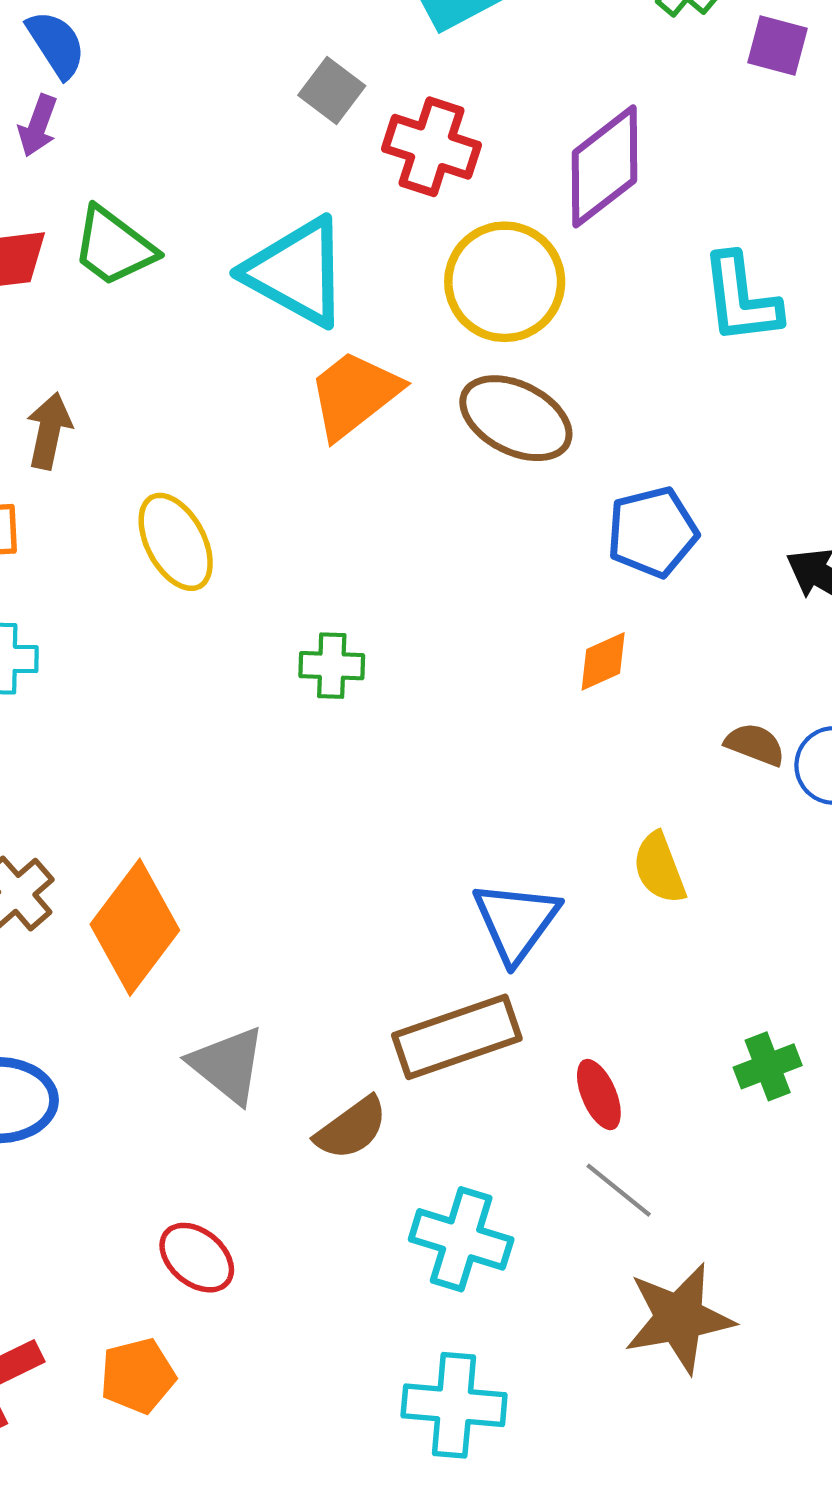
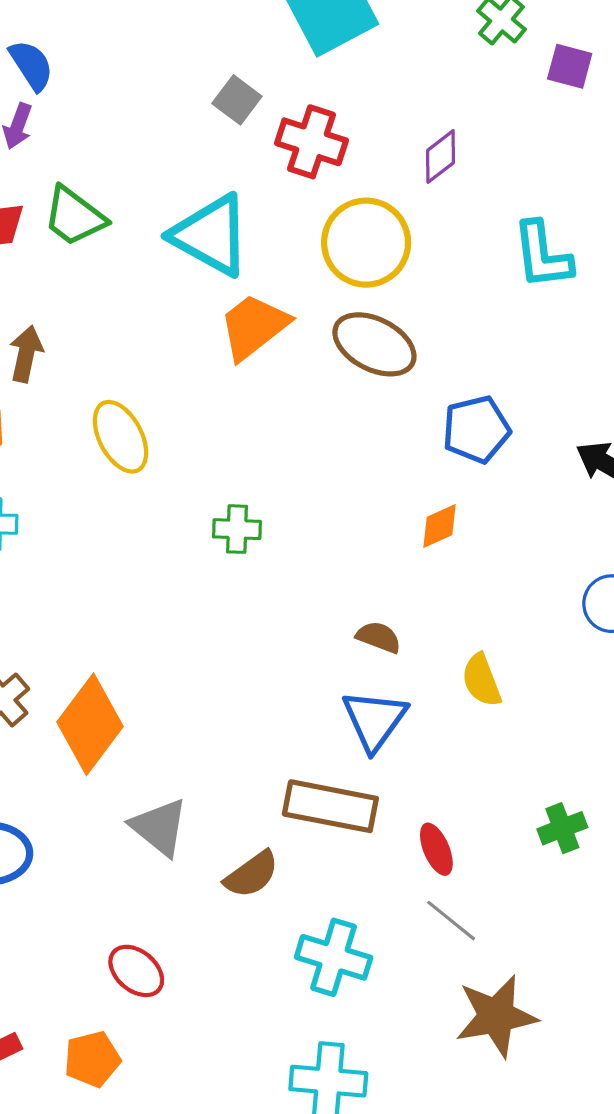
purple diamond: (605, 166) -> (441, 157), size x0.6
brown semicircle: (755, 744) -> (379, 637), moved
brown rectangle: (457, 1037) -> (330, 806), turned 30

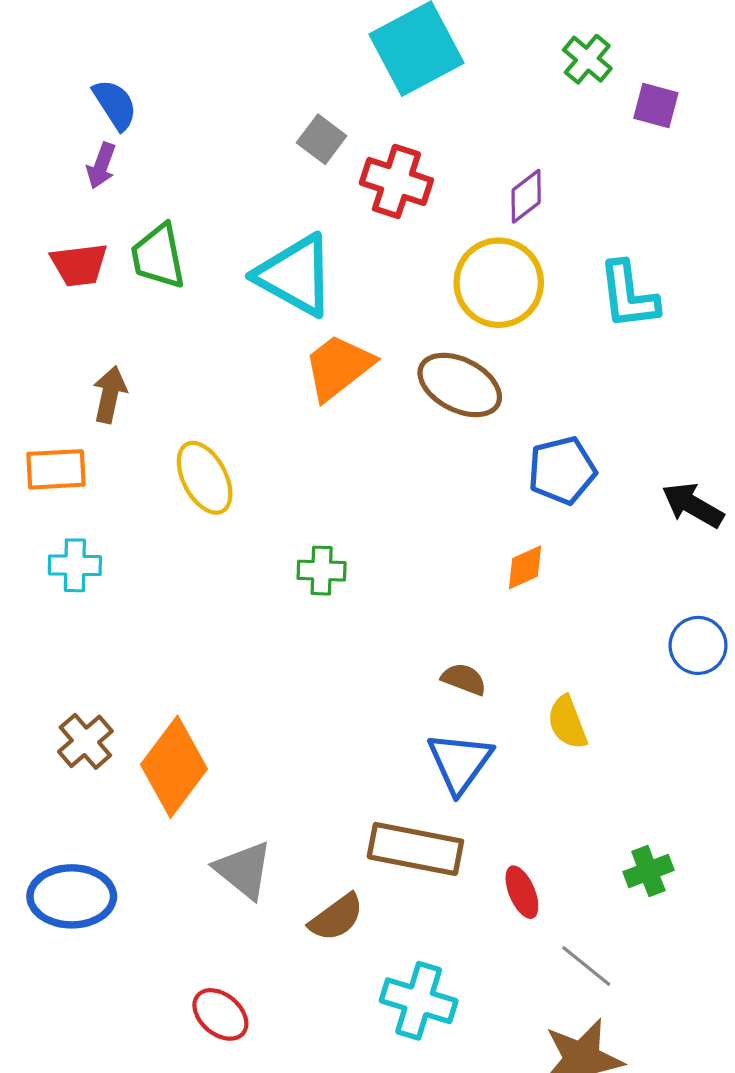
green trapezoid: (74, 216) -> (158, 256), turned 42
yellow circle: (366, 243) -> (499, 283), moved
gray line: (451, 921) -> (586, 966), moved

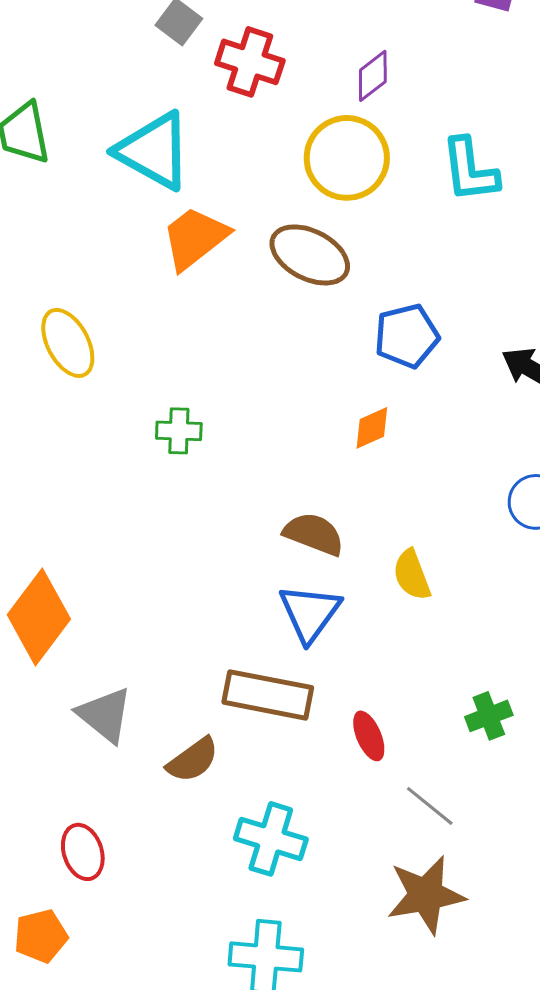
brown semicircle: (464, 679) -> (314, 534), size x1.4
red ellipse: (220, 1014) -> (83, 852), turned 32

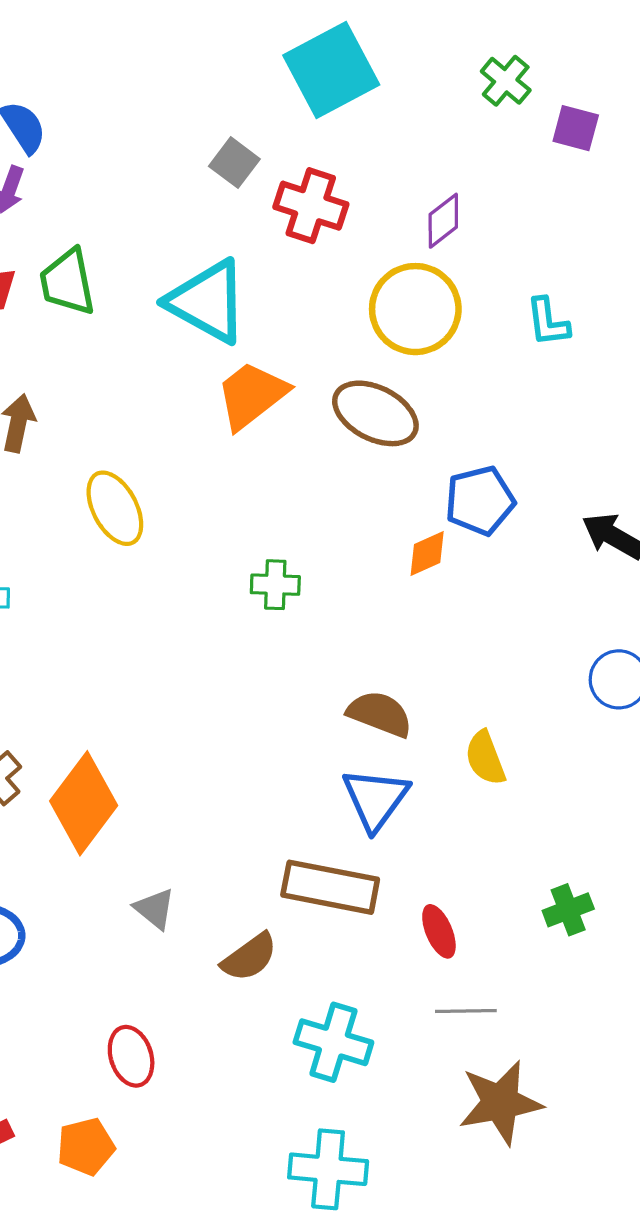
cyan L-shape: (470, 170) -> (548, 322), size x0.7
orange diamond: (372, 428) -> (427, 553), moved
green cross: (179, 431) -> (275, 585), moved
gray triangle: (105, 715) -> (155, 909), size x0.7
gray line: (430, 806) -> (466, 1011), moved, turned -40

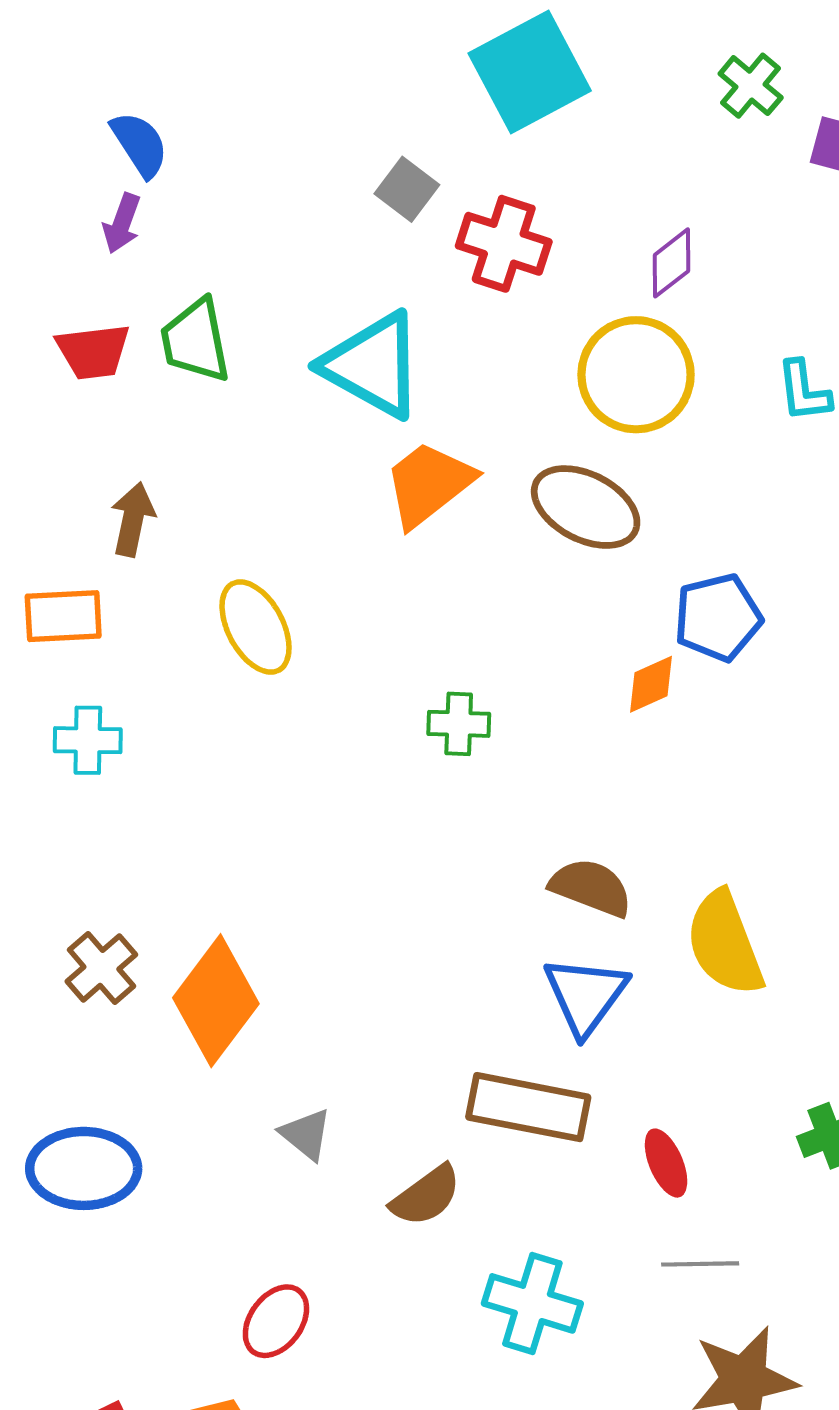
yellow semicircle: (485, 758) -> (725, 943), size x1.5
red ellipse: (131, 1056) -> (276, 1321), turned 54

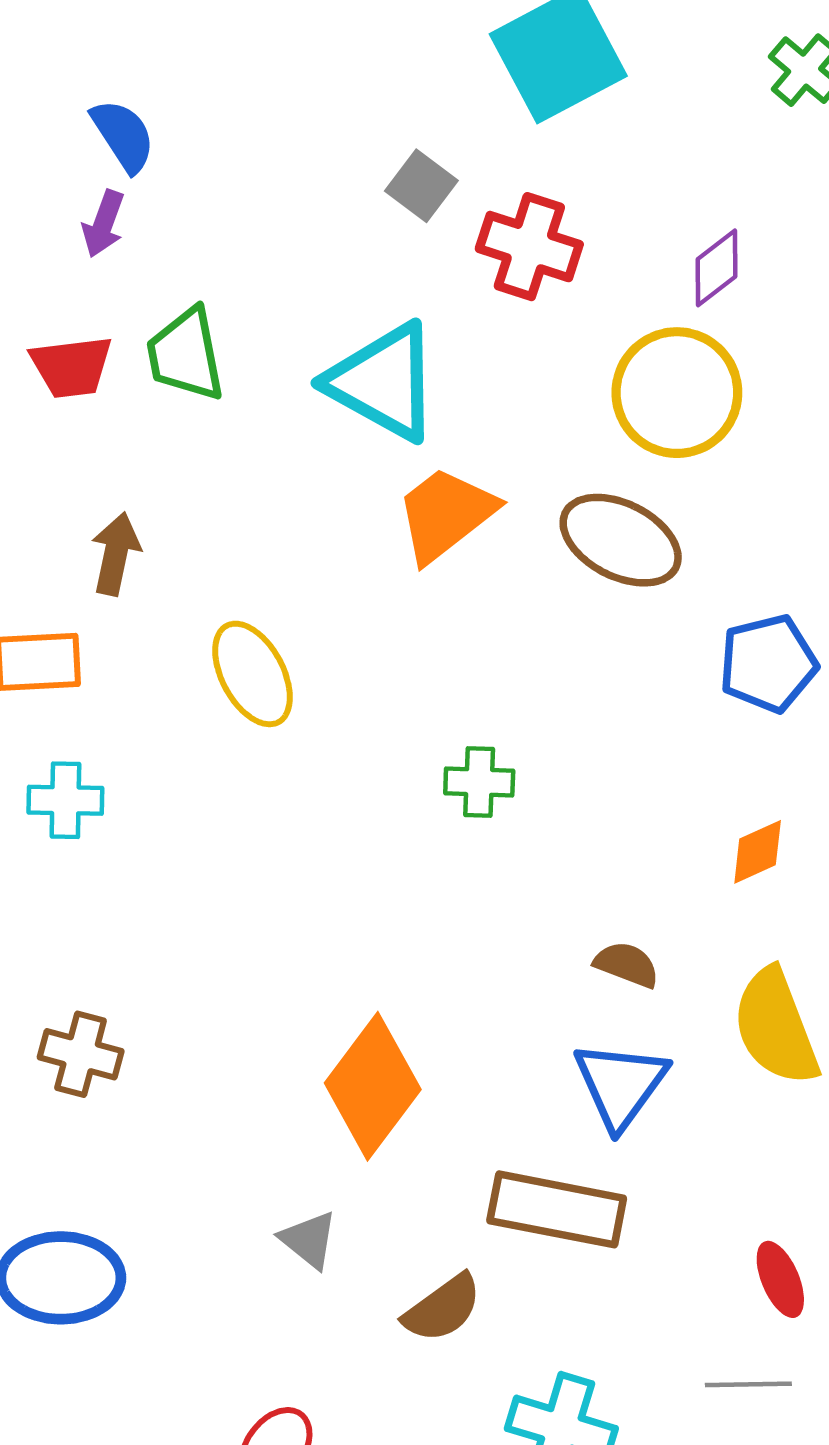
orange diamond: (651, 684) -> (758, 852), moved
brown semicircle: (591, 888) -> (627, 965), size x0.7
brown cross: (101, 968) -> (81, 1054), turned -34
orange diamond: (216, 1001) -> (373, 1086), moved
red ellipse: (666, 1163) -> (780, 1279), moved

